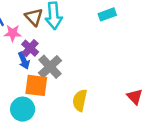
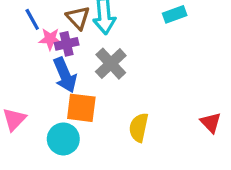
purple cross: (30, 48) -> (67, 44), moved, turned 35
blue arrow: (24, 61) -> (65, 75), size x1.5
gray cross: (50, 67) -> (111, 64), moved

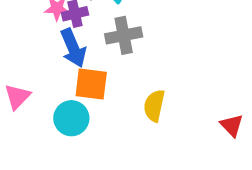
gray cross: (111, 64) -> (124, 35), turned 32
red triangle: (211, 123) -> (232, 125), moved

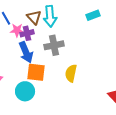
yellow semicircle: (154, 106) -> (71, 73), moved

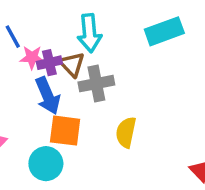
cyan rectangle: (93, 15) -> (164, 31), size x1.5
brown triangle: (34, 17) -> (72, 64), moved

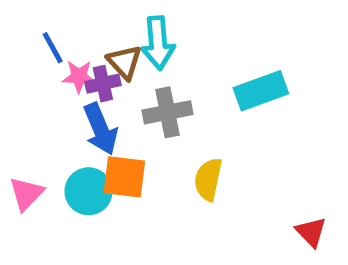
cyan rectangle: (164, 31) -> (261, 91), moved
brown triangle: (72, 64) -> (124, 62), moved
cyan circle: (46, 164) -> (89, 191), moved

